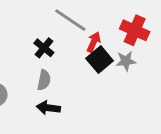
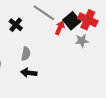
black cross: (44, 48) -> (16, 25), moved
black square: (100, 60) -> (72, 21), moved

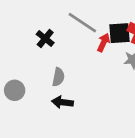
black square: (72, 21) -> (120, 33), turned 36

